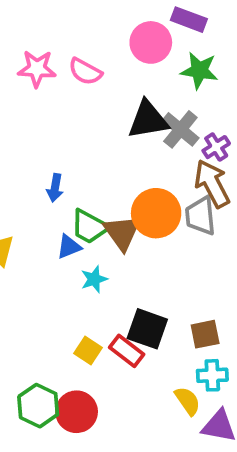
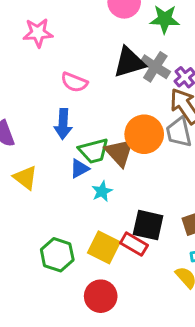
pink semicircle: (85, 71) -> (74, 82), moved
blue arrow: (55, 188) -> (63, 124), size x1.4
green trapezoid: (89, 227) -> (94, 151), turned -36
yellow square: (88, 350) -> (104, 247), size x1.5
green hexagon: (38, 406) -> (57, 255), moved

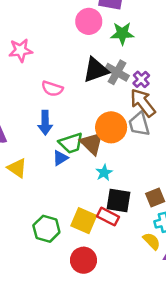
cyan star: (102, 191) -> (104, 173), moved

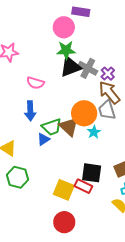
green star: (122, 33) -> (66, 50), moved
cyan star: (104, 173) -> (94, 132), moved
green hexagon: (46, 229) -> (17, 177), moved

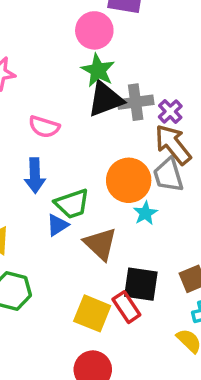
green star: (66, 50) -> (98, 70), turned 30
gray cross: (88, 68) -> (136, 102), turned -36
brown triangle: (69, 127) -> (100, 244), moved
red rectangle: (83, 186) -> (126, 307), turned 30

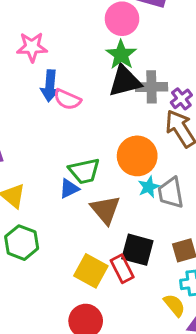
blue arrow: (35, 175) -> (50, 86), moved
gray trapezoid: (168, 175) -> (171, 193), moved

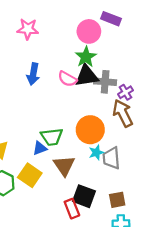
pink star: (32, 47) -> (28, 29), moved
pink semicircle: (67, 99) -> (67, 79), moved
yellow square: (91, 271) -> (30, 175), moved

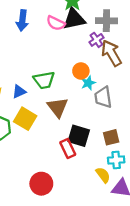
gray cross: (105, 82) -> (106, 21), moved
purple cross: (125, 92) -> (96, 40), moved
orange circle: (90, 130) -> (81, 71), size x0.6
blue triangle: (40, 148) -> (19, 92), moved
cyan star: (96, 152) -> (88, 83), moved

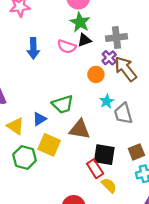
black triangle: (74, 19) -> (84, 40), size x0.6
orange circle: (81, 71) -> (96, 74), moved
brown triangle: (58, 107) -> (80, 129), turned -35
yellow semicircle: (103, 175) -> (109, 185), moved

